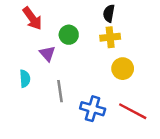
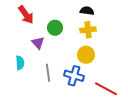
black semicircle: (109, 13) -> (87, 11), turned 88
yellow circle: (123, 69) -> (86, 55), moved
blue cross: (93, 109) -> (74, 76), moved

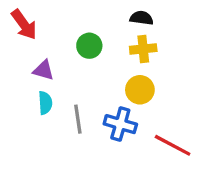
red arrow: (26, 15) -> (24, 24), moved
purple triangle: (38, 43) -> (44, 70), moved, turned -32
cyan semicircle: (20, 63) -> (45, 103), moved

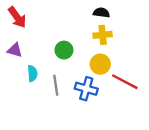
green circle: (89, 46) -> (64, 50), moved
purple triangle: (44, 70) -> (15, 50), moved
red line: (173, 145) -> (125, 82), moved

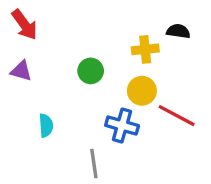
black semicircle: (101, 13) -> (178, 31), moved
cyan semicircle: (32, 73) -> (46, 125), moved
gray line: (56, 85) -> (94, 164), moved

